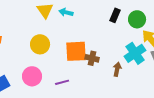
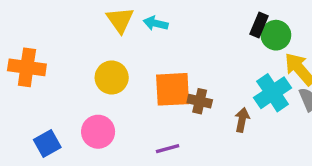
black rectangle: (115, 15) -> (259, 25), moved
purple line: (62, 82) -> (168, 149), moved

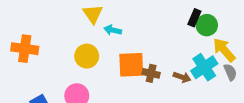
cyan arrow: (156, 23) -> (113, 30), moved
brown arrow: (242, 120) -> (182, 77), moved, turned 98

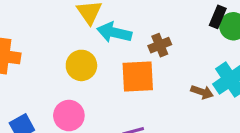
cyan arrow: (113, 30) -> (114, 33), size x1.5
brown cross: (151, 73) -> (160, 45), moved, turned -35

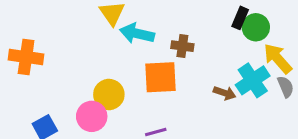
brown cross: (160, 45) -> (182, 46), turned 30
yellow circle: (81, 65) -> (109, 94), moved

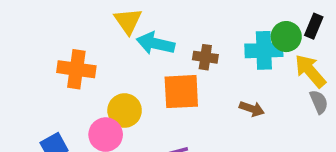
black rectangle: (240, 18) -> (314, 26), moved
orange cross: (26, 57) -> (76, 69), moved
cyan cross: (253, 80) -> (264, 50), moved, turned 32

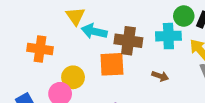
green circle: (286, 37) -> (184, 16), moved
brown cross: (205, 57) -> (128, 41), size x1.6

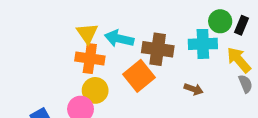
yellow triangle: (75, 16) -> (87, 33), moved
orange cross: (40, 49) -> (90, 59), moved
orange square: (112, 64) -> (139, 76), turned -36

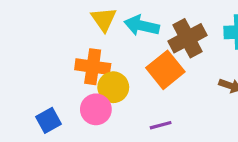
brown cross: (158, 49) -> (188, 38), turned -36
orange cross: (90, 59) -> (93, 67), moved

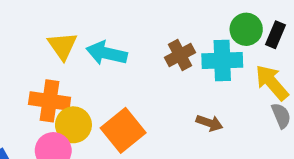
brown cross: (188, 38) -> (180, 55), moved, size x0.7
orange square: (165, 70) -> (123, 130), moved

